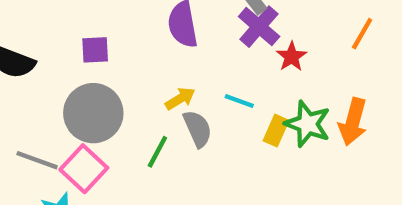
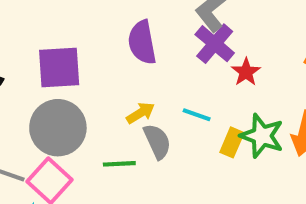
purple square: (95, 50) -> (59, 68), size x1.6
green line: (157, 152) -> (119, 164), turned 60

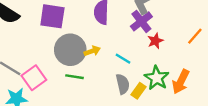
gray circle: (58, 128) -> (70, 50), moved
gray semicircle: (157, 141) -> (123, 84), moved
yellow rectangle: (232, 142) -> (139, 91), moved

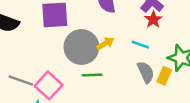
red star: (155, 41) -> (153, 20), moved

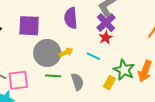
gray semicircle: (146, 72) -> (77, 82), moved
pink square: (49, 85) -> (18, 80), turned 35

